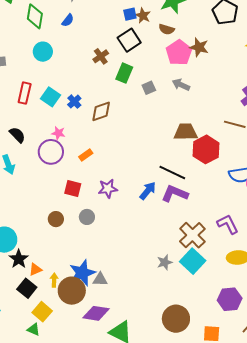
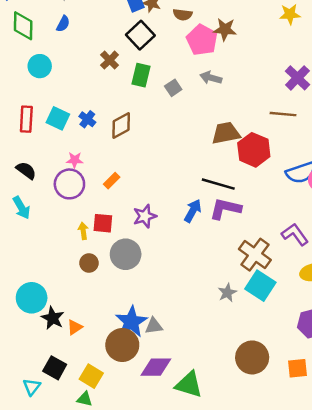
gray circle: (87, 217) -> (126, 254), size x1.6
yellow arrow: (54, 280) -> (83, 231), moved
black square: (27, 288) -> (55, 368), moved

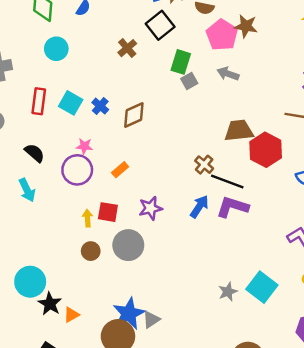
green rectangle: (141, 75) -> (181, 62), moved
brown cross: (255, 255) -> (204, 165), moved, size x0.6
gray triangle: (154, 326) -> (151, 320), turned -30

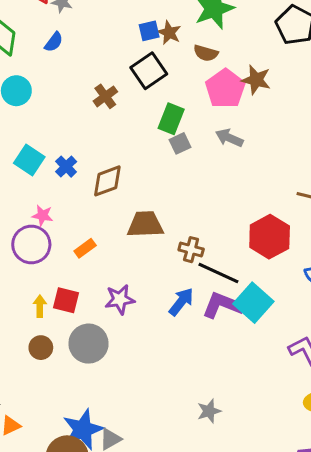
brown trapezoid: (239, 131) -> (145, 224), moved
brown cross: (204, 165) -> (191, 250), turned -30
cyan square: (262, 287) -> (253, 303), moved

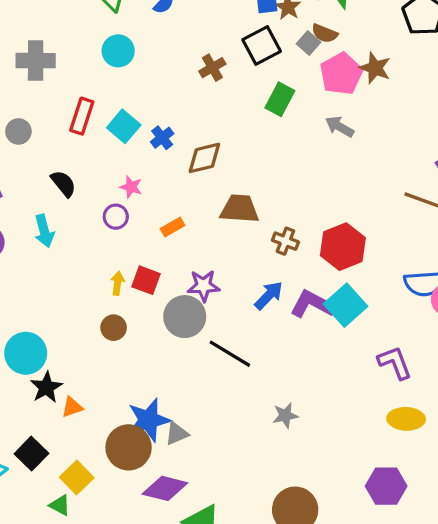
gray square: (180, 143) -> (308, 43), moved, turned -30
red hexagon: (270, 237) -> (343, 247), moved
purple circle: (31, 245) -> (116, 217), size x0.6
black line: (218, 273) -> (230, 354), moved
gray circle: (89, 344) -> (185, 317), moved

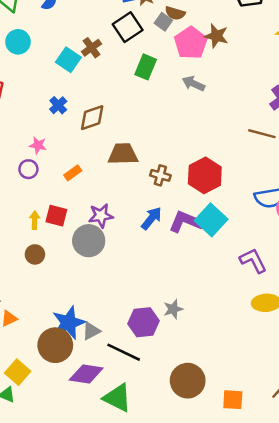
cyan square: (124, 126) -> (68, 60), moved
black line: (230, 354) -> (124, 352), moved
purple hexagon: (386, 486) -> (144, 322), moved

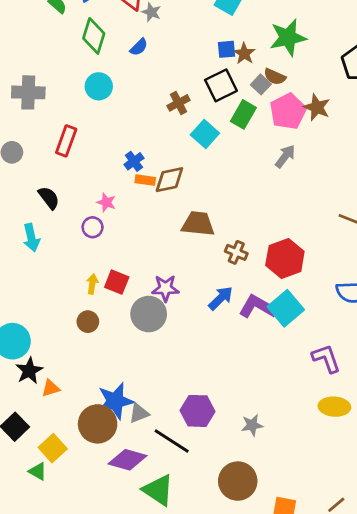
cyan square: (68, 60) -> (205, 134), moved
green rectangle: (146, 67) -> (243, 114), moved
gray arrow: (193, 84) -> (285, 156), turned 95
orange rectangle: (73, 173) -> (145, 180), moved, turned 36
gray star: (173, 309) -> (252, 425), moved

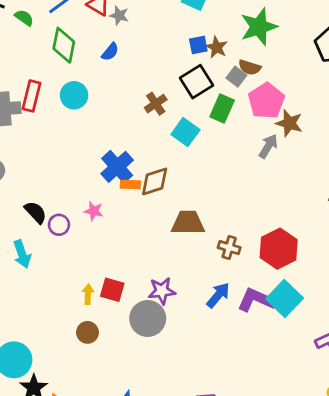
brown star: (317, 107) -> (289, 123), moved
red rectangle: (66, 141) -> (32, 96), moved
blue cross: (134, 161) -> (117, 167), size x1.6
purple circle: (93, 227) -> (59, 225), moved

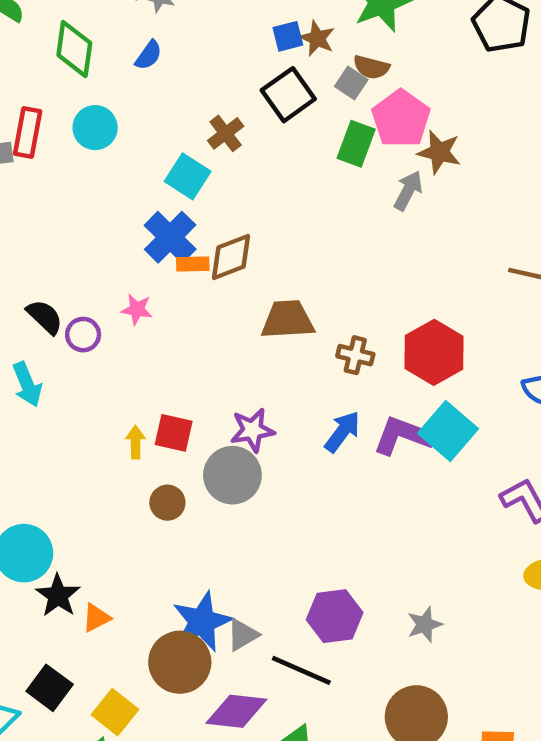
green rectangle: (222, 108) -> (356, 144), moved
cyan square: (185, 132) -> (188, 176), moved
brown circle: (87, 332) -> (167, 503), moved

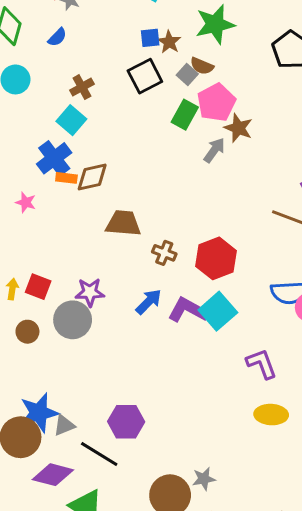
brown cross: (226, 133) -> (82, 87), moved
gray star: (425, 625) -> (204, 479), moved

